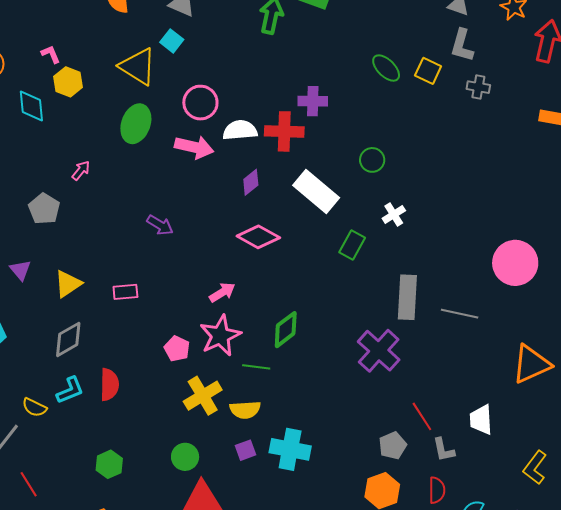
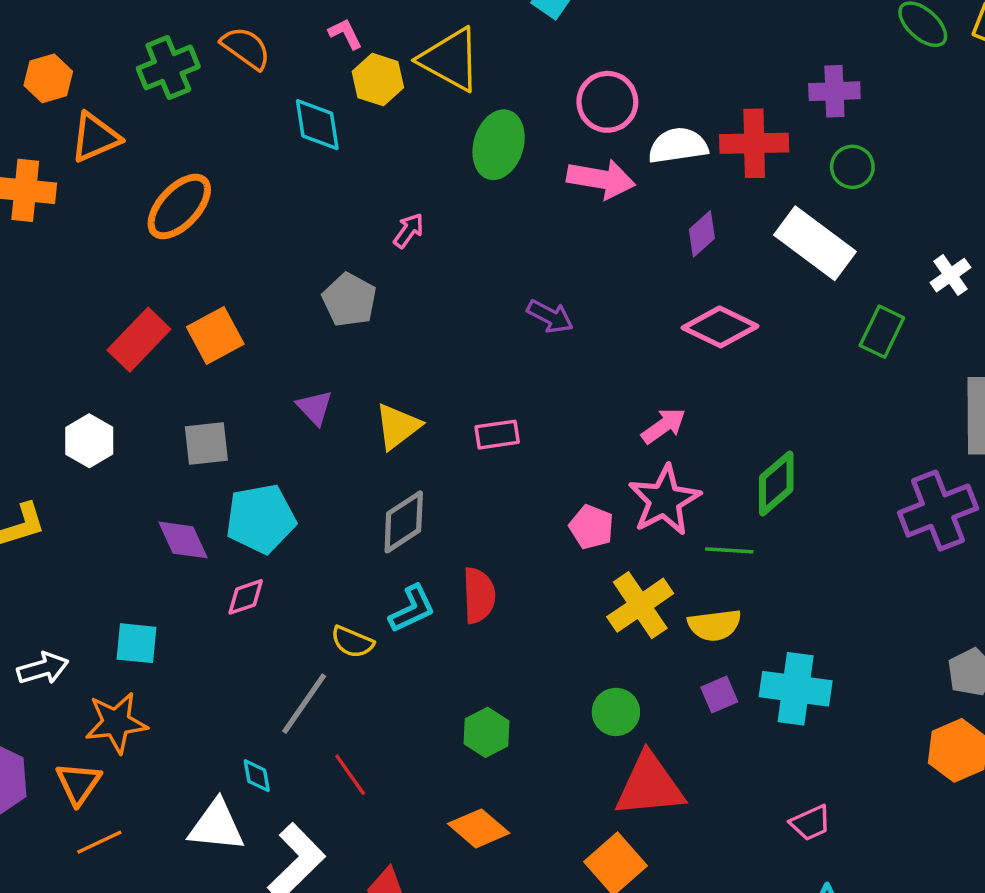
yellow triangle: (138, 66) -> (450, 60), moved
purple cross: (313, 101) -> (834, 91), moved
green circle: (372, 160) -> (852, 167), moved
purple cross: (379, 351) -> (938, 511), turned 30

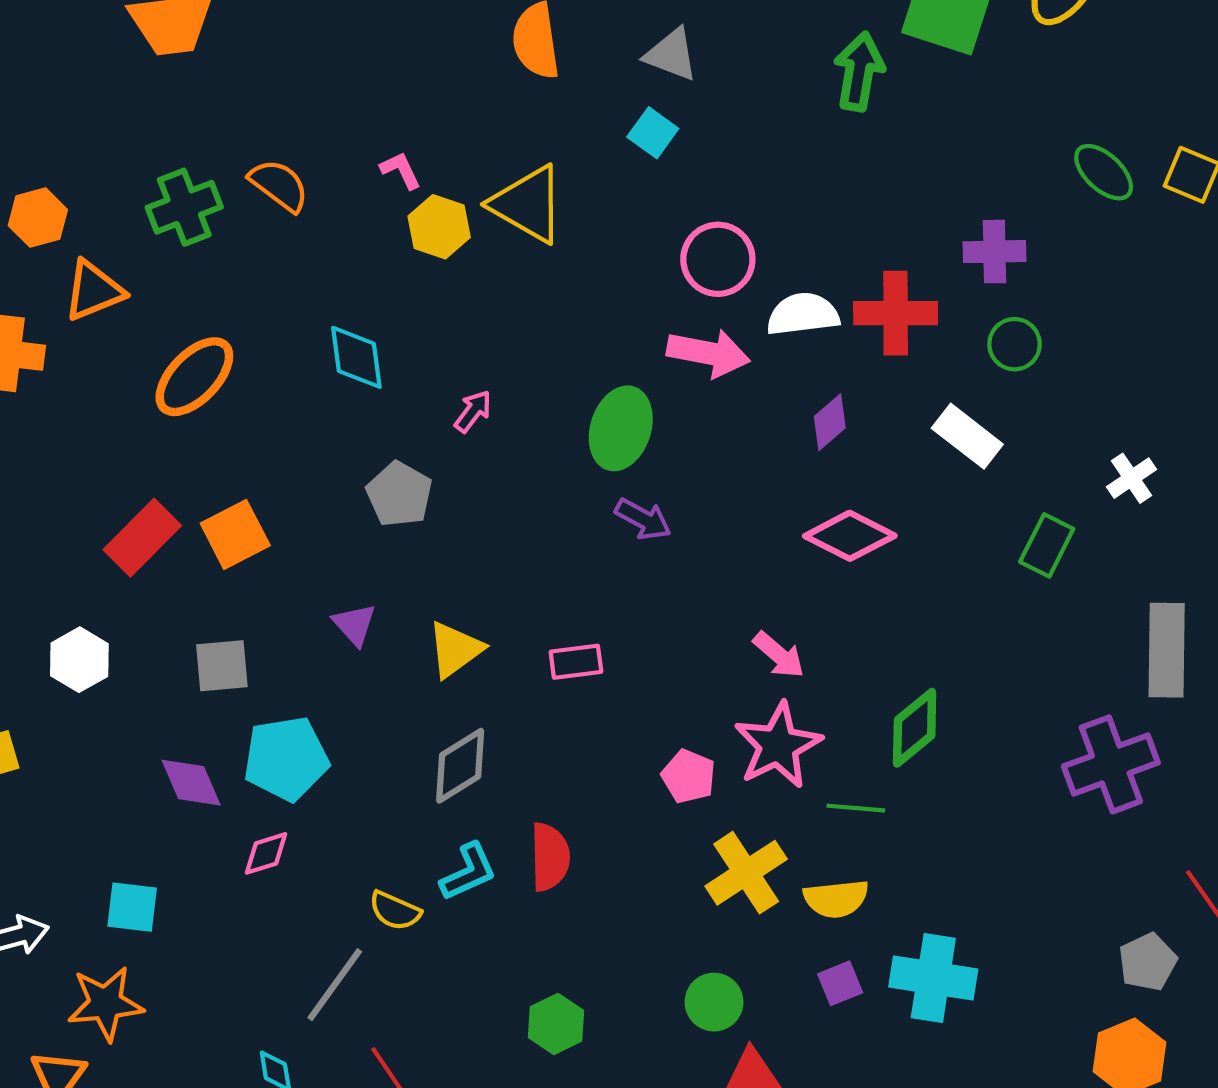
cyan diamond: (317, 125) -> (356, 357), moved
green ellipse: (499, 145) -> (621, 428), moved
white rectangle: (815, 243) -> (967, 436), size x0.7
pink arrow: (664, 426) -> (779, 655), turned 75

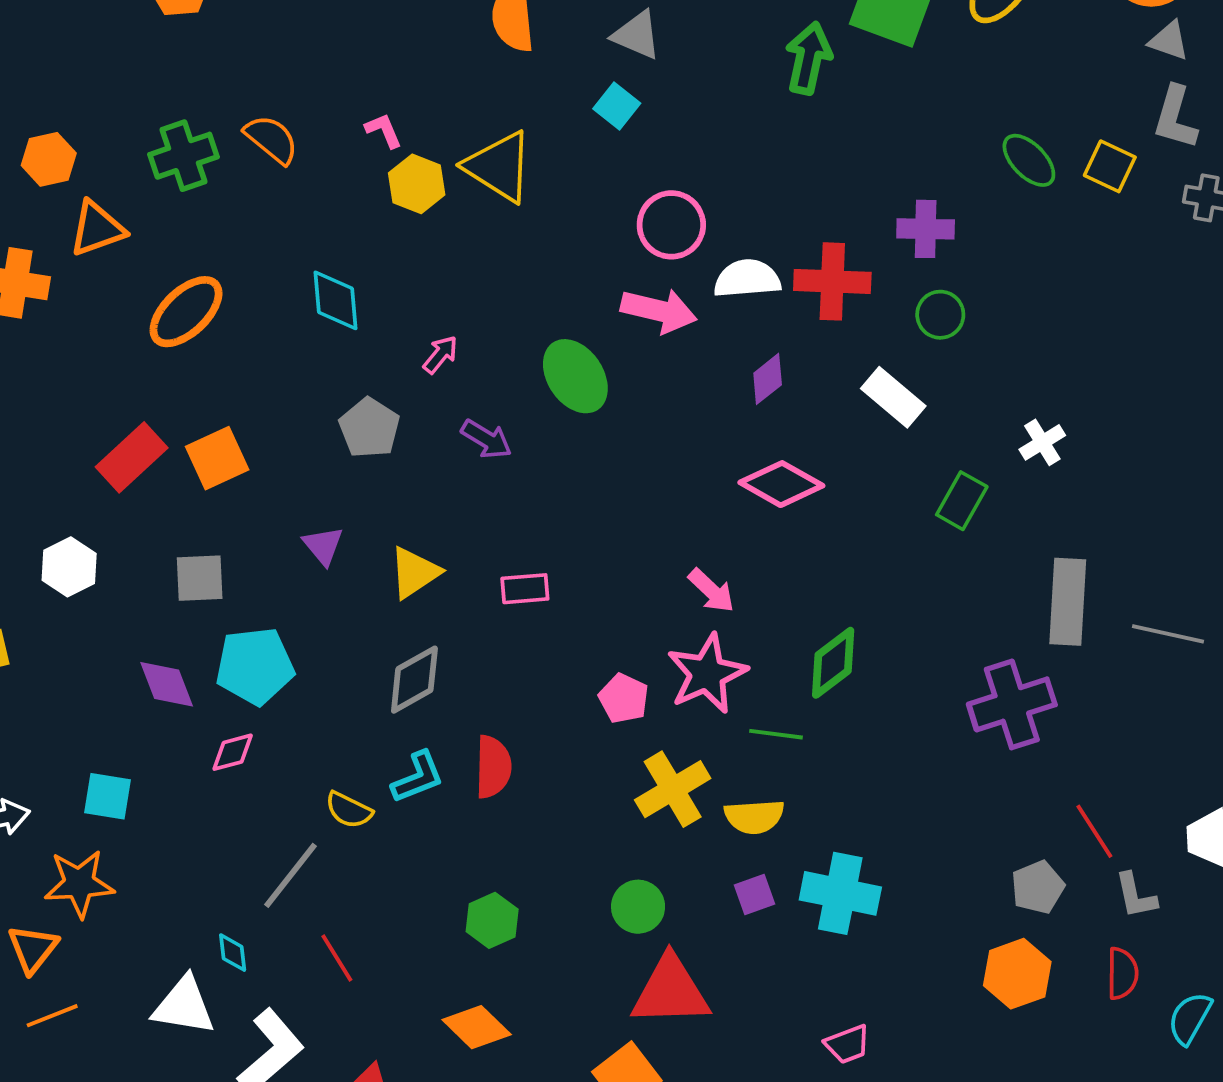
green ellipse: (621, 428) -> (575, 376), turned -54
purple arrow: (643, 519) -> (486, 439), moved

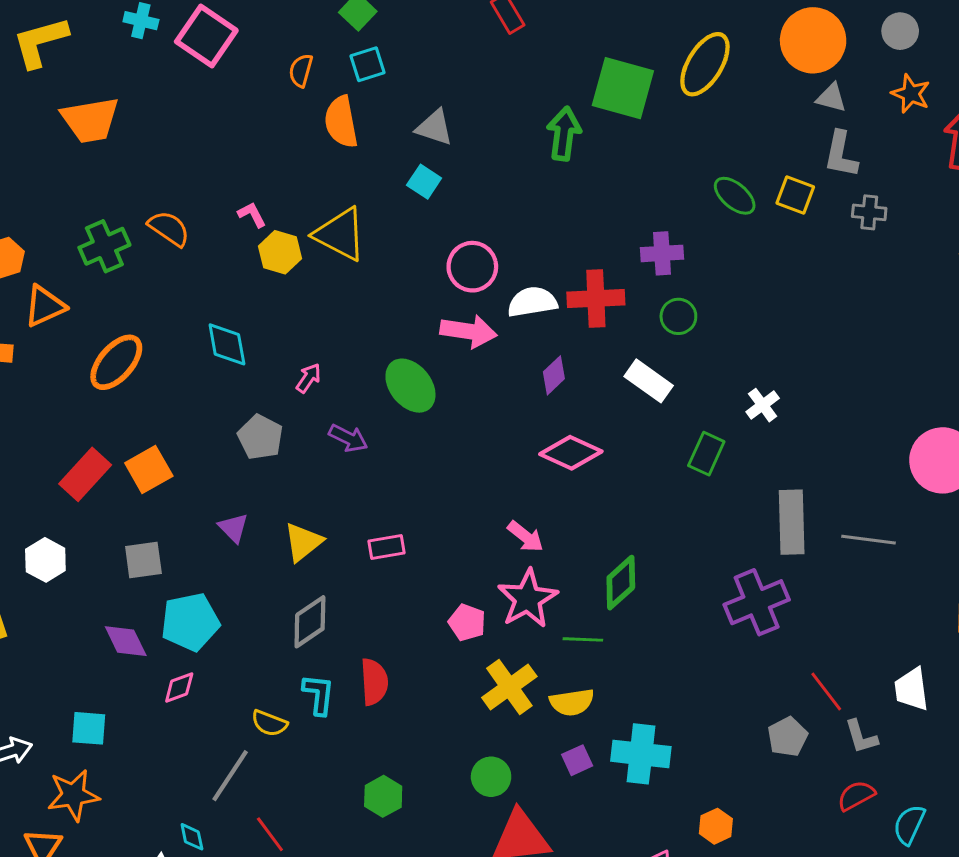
cyan L-shape: (418, 777) -> (319, 694), turned -57
red semicircle: (1122, 973) -> (856, 796), turned -114
orange hexagon: (1017, 974) -> (716, 826), moved, size x0.7

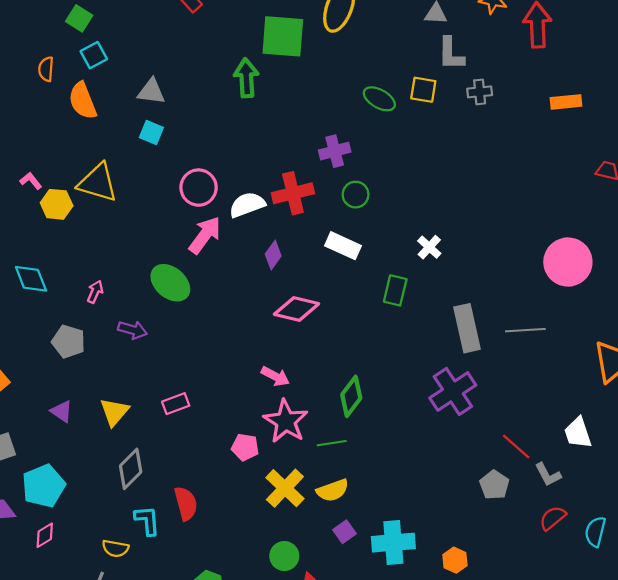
pink arrow: (468, 331) -> (205, 235), turned -51
cyan cross: (641, 754) -> (393, 543), moved

